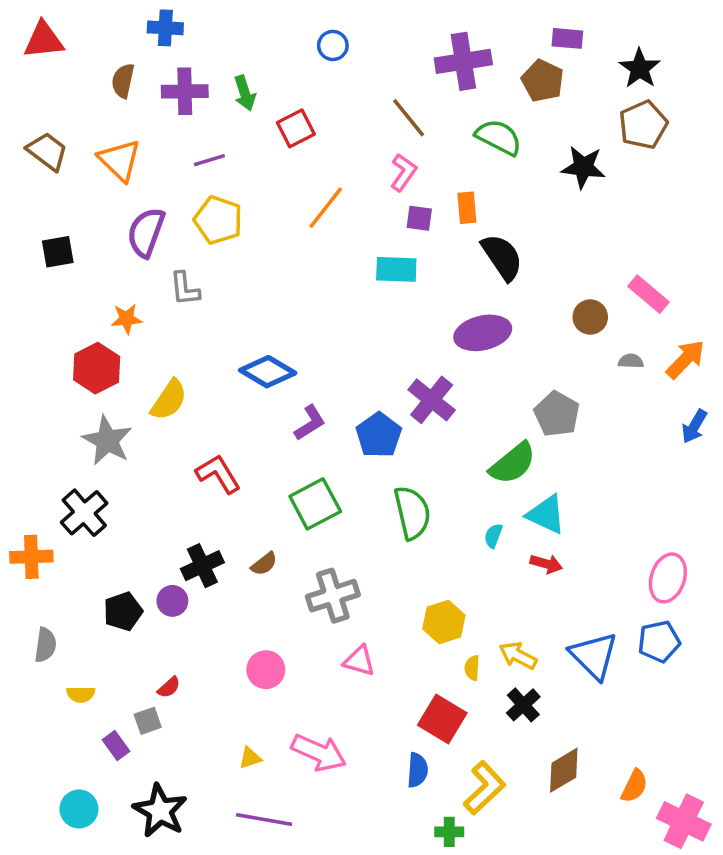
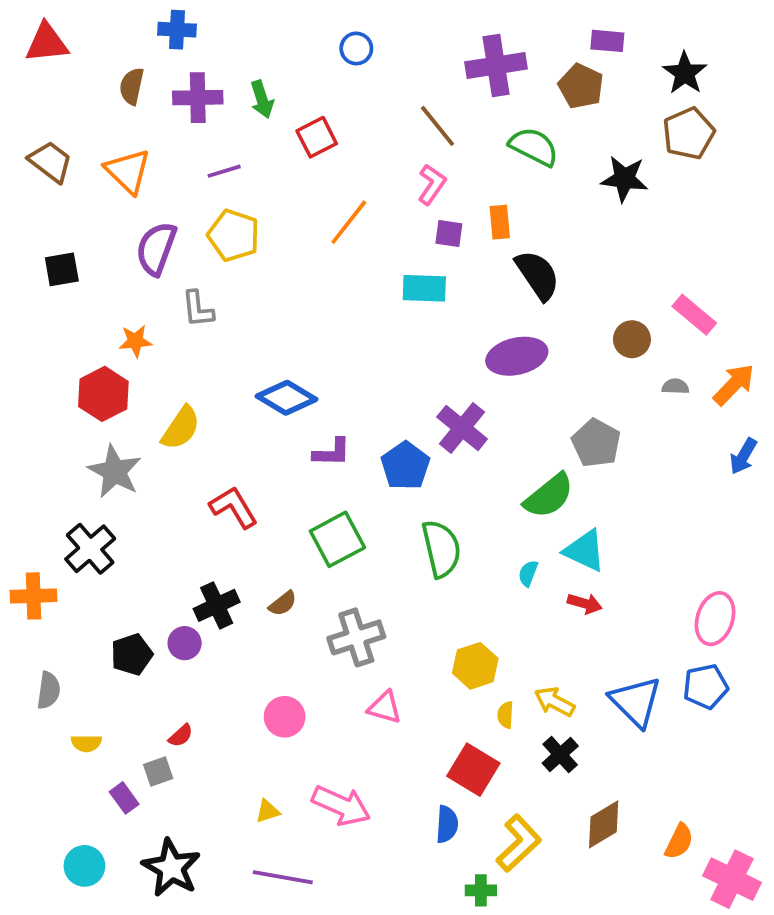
purple L-shape: (310, 423) -> (332, 452), turned 33

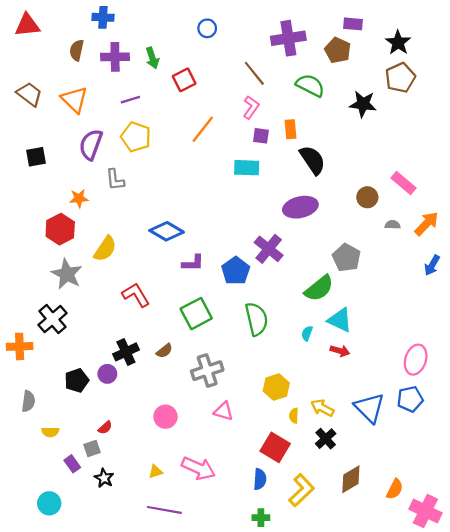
black star: (171, 868) -> (104, 478), moved, size x0.6
green cross: (481, 890) -> (261, 518), moved

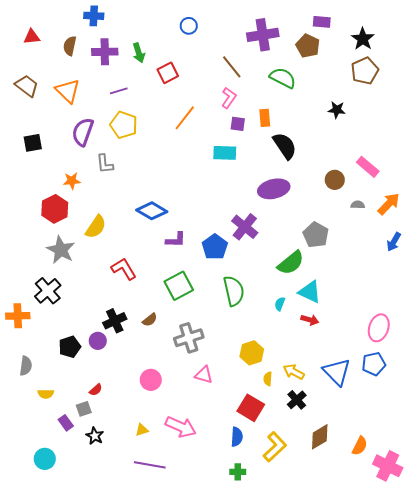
red triangle: (27, 25) -> (32, 37), moved, size x0.7
black star: (363, 104) -> (337, 110), moved, size x0.7

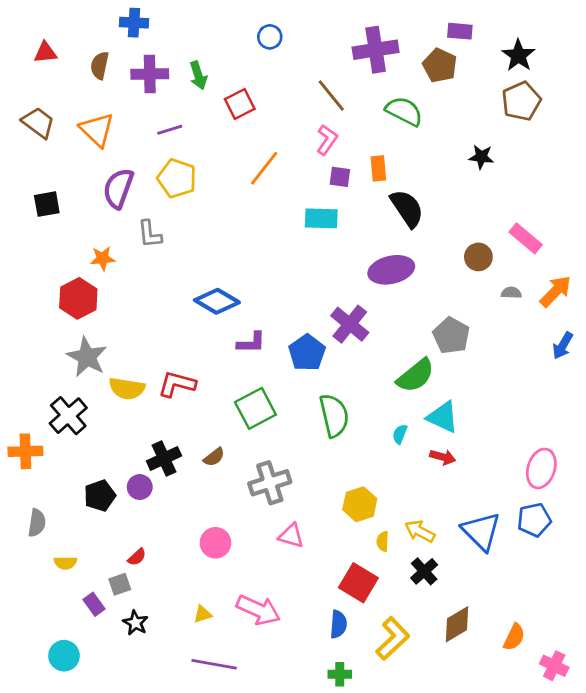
yellow semicircle: (96, 227) -> (127, 388), moved, turned 65
red L-shape: (124, 269) -> (177, 384), turned -44
pink cross: (388, 466) -> (554, 666), size x0.7

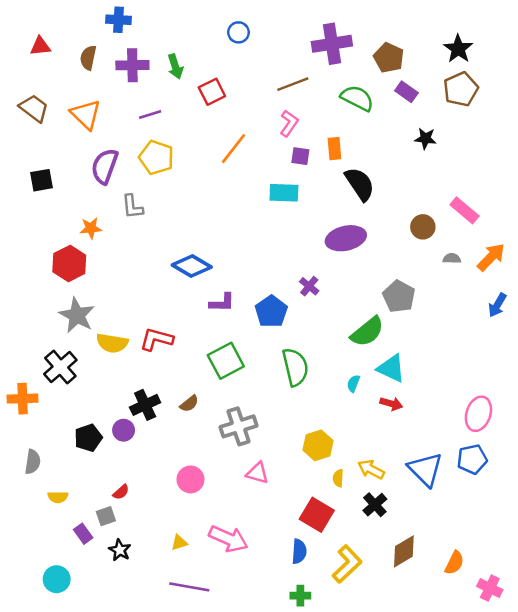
purple rectangle: (460, 31) -> (406, 92), moved, turned 30
brown line: (331, 95) -> (293, 84), turned -72
purple cross: (350, 324) -> (309, 286), size x0.6

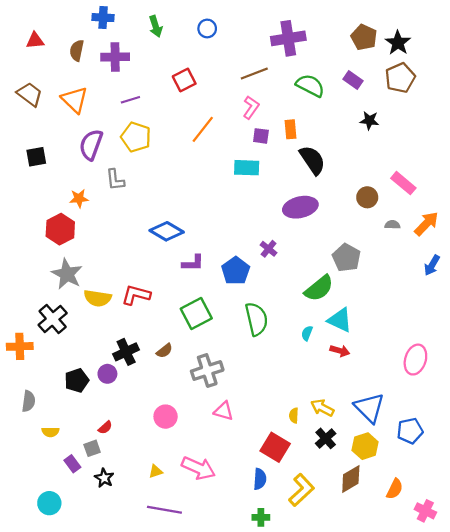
brown pentagon: (389, 58) -> (364, 37), moved
green arrow: (175, 66) -> (156, 26), moved
yellow hexagon: (318, 445) -> (365, 446), moved
blue pentagon: (472, 459) -> (410, 431), moved

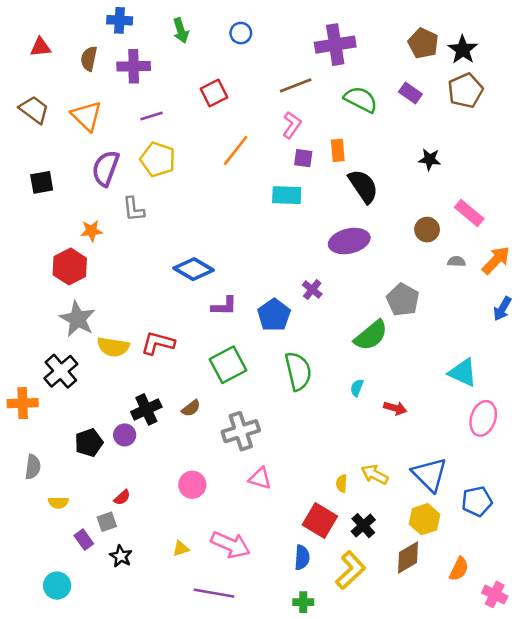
black star: (369, 121) -> (430, 159), moved
cyan triangle: (340, 320) -> (463, 372), moved
black cross: (326, 438) -> (363, 526), moved
purple line: (164, 510) -> (214, 593), moved

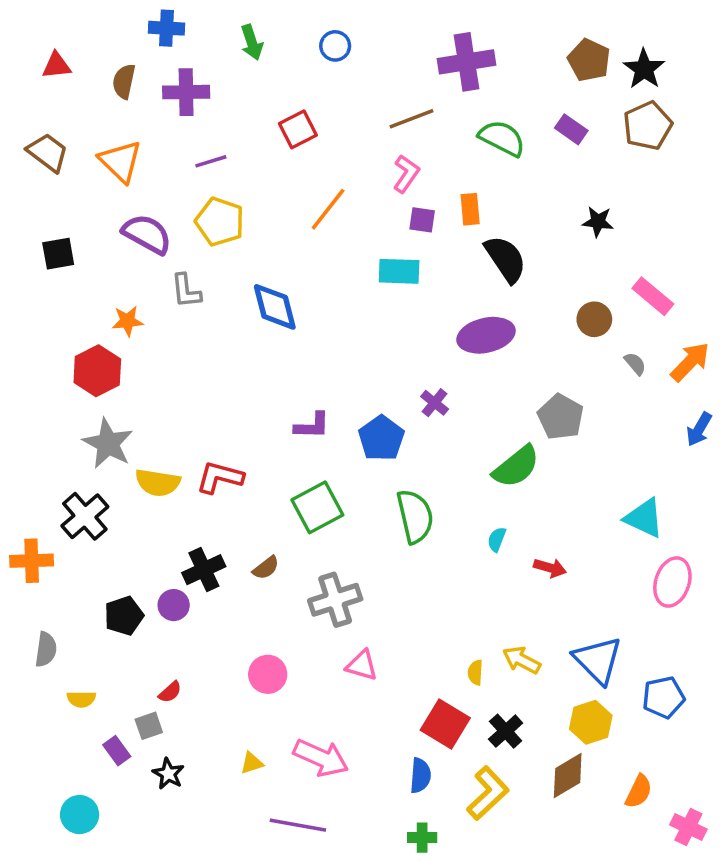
purple semicircle: (106, 168) -> (147, 234), turned 99
gray semicircle: (456, 261) -> (635, 364), turned 48
blue diamond: (194, 269) -> (275, 307), moved, turned 45

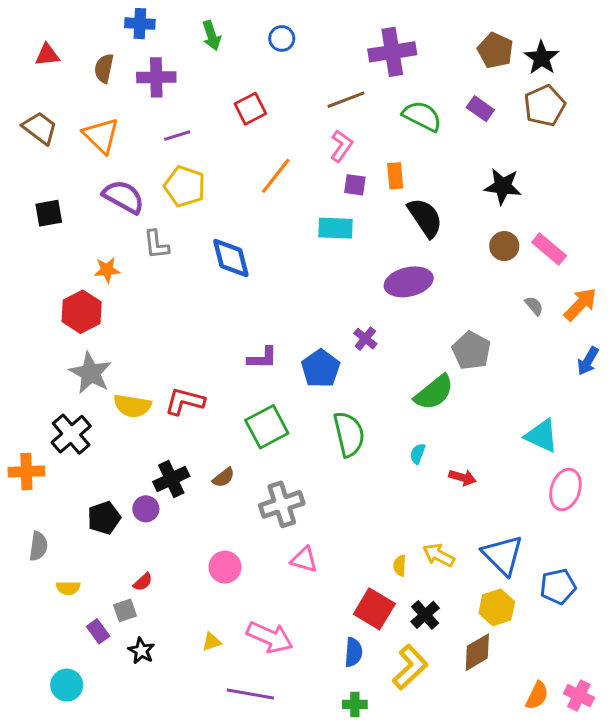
black star: (598, 222) -> (503, 186), size x1.4
brown circle: (594, 319) -> (504, 246), moved
orange semicircle: (639, 791) -> (537, 696), moved

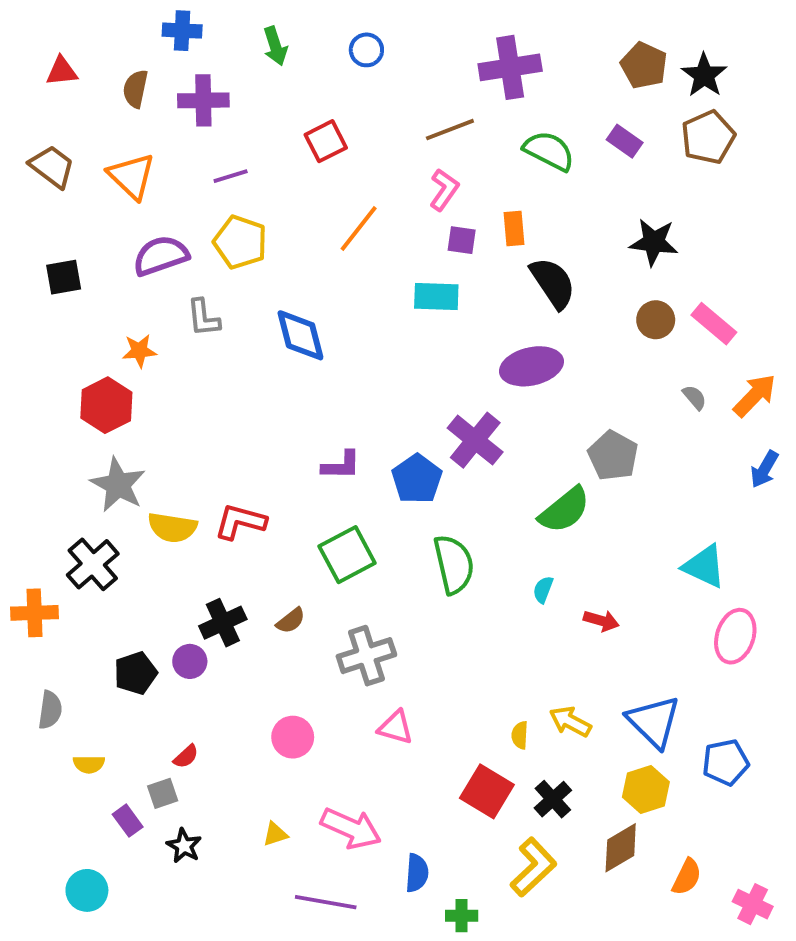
purple semicircle: (123, 197) -> (161, 256), turned -48
purple cross: (365, 339) -> (475, 440), size x1.8
blue semicircle: (353, 652) -> (417, 873), moved
orange semicircle: (537, 696) -> (687, 877), moved

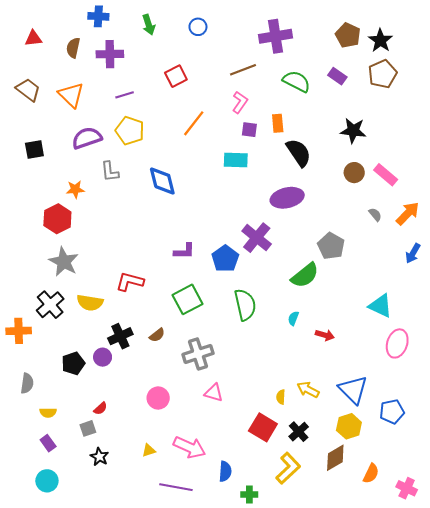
yellow semicircle: (172, 527) -> (90, 303), moved
purple rectangle: (128, 821) -> (48, 443), moved

